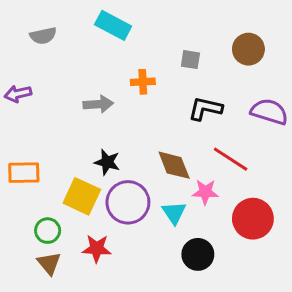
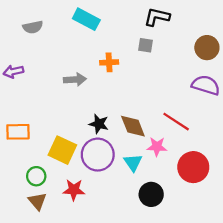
brown circle: (248, 49) -> (207, 48), moved
black L-shape: (205, 109) -> (157, 17), moved
black star: (107, 162) -> (99, 124), moved

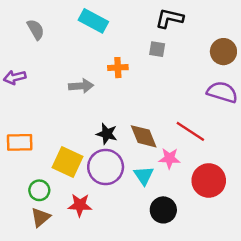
gray semicircle: (33, 27) -> (36, 29), turned -108
brown triangle: (37, 201) -> (41, 217), turned 30

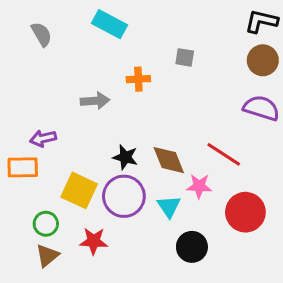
black L-shape: (169, 18) -> (261, 21), moved
purple arrow: (15, 77) -> (43, 138), moved

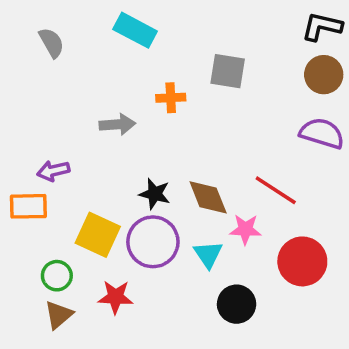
gray square: (185, 57) -> (228, 71), size x1.5

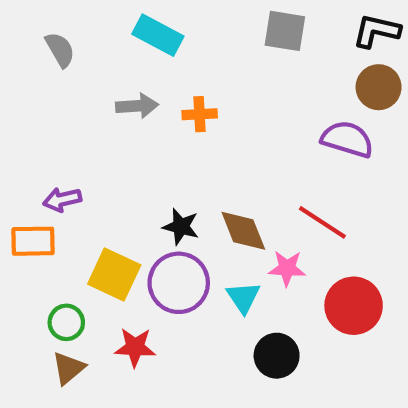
gray square: (228, 71) -> (285, 31), moved
gray arrow: (117, 124) -> (137, 106), moved
purple semicircle: (322, 133) -> (347, 139), moved

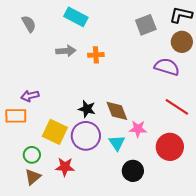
gray square: (285, 31) -> (146, 25), moved, turned -30
red line: (322, 222) -> (177, 107), moved

